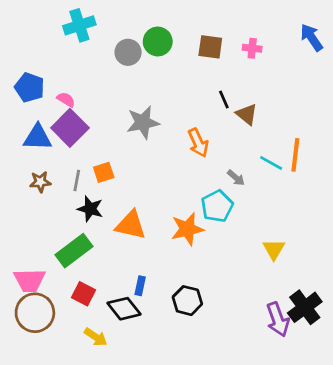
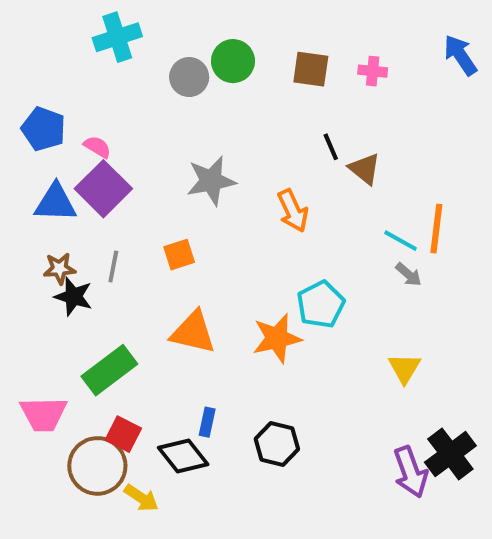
orange square: (104, 172) -> (179, 255), moved
gray arrow: (236, 178) -> (409, 274), moved
black star: (90, 209) -> (73, 296), moved
brown circle: (35, 313) -> (97, 466), moved

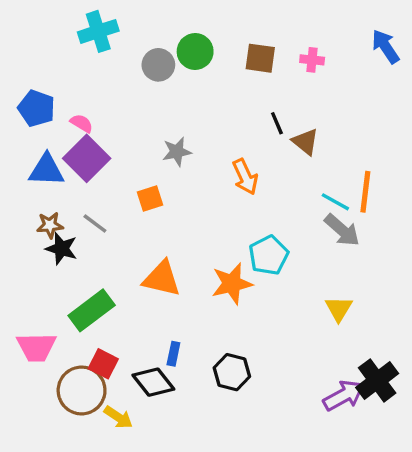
gray star: (211, 181) -> (177, 152), size x0.7
orange square: (179, 255) -> (150, 198), moved
gray line: (113, 267) -> (95, 223), turned -64
gray arrow: (409, 274) -> (342, 230), size x1.6
purple arrow: (410, 472) -> (344, 395), turned -99

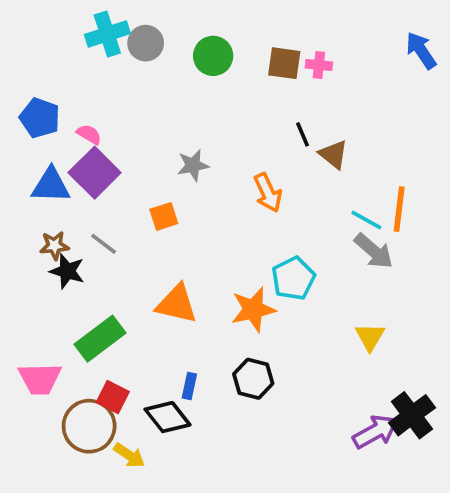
pink cross: (312, 60) -> (319, 65), moved
gray circle: (158, 65) -> (146, 43), moved
black hexagon: (232, 372) -> (253, 379), moved

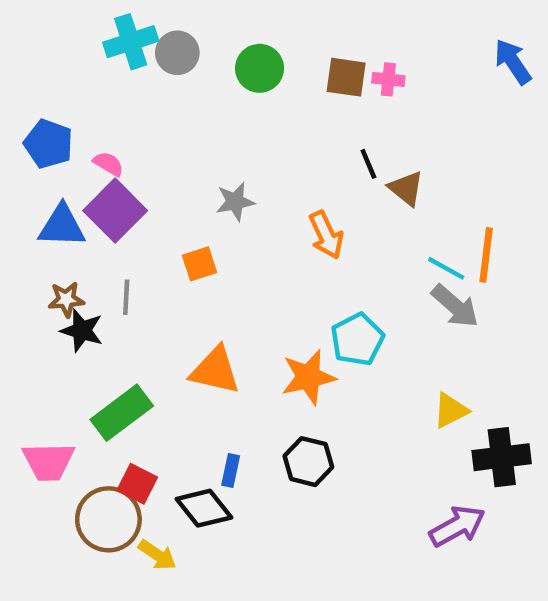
gray line: (104, 244) -> (126, 297), turned 56
yellow triangle: (370, 337) -> (451, 410), turned 32
black cross: (412, 415) -> (502, 457), moved, turned 30

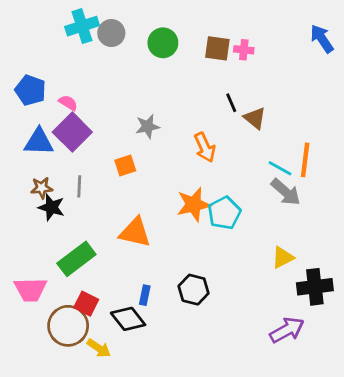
orange star: (308, 377) -> (194, 205), moved

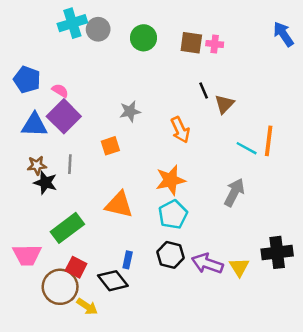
brown triangle: (255, 118) -> (224, 104), turned 35
gray arrow: (286, 192) -> (234, 192), moved, turned -104
cyan pentagon: (224, 213) -> (173, 214), moved
yellow triangle: (283, 258) -> (239, 267), moved, turned -35
purple arrow: (287, 330) -> (207, 264), moved, turned -132

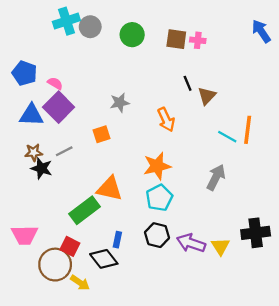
gray line: (70, 164) -> (64, 151), turned 60
green rectangle: (67, 228) -> (85, 210), moved

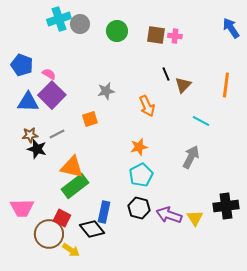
orange line: (248, 130) -> (226, 85), moved
orange star: (157, 166) -> (139, 147), size x0.7
orange triangle: (109, 189) -> (72, 167), moved
blue rectangle: (117, 240) -> (104, 212), size x1.5

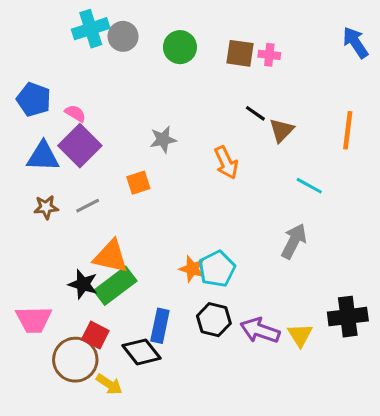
black line: (166, 74) -> (255, 113), turned -32
orange star: (139, 147) -> (192, 269), moved, turned 30
black star: (37, 149) -> (83, 284), moved

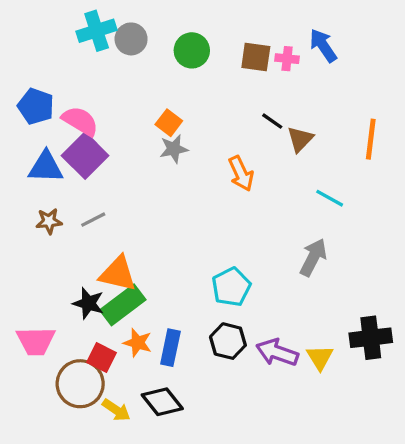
blue arrow: (355, 43) -> (323, 45), moved
pink semicircle: (75, 113) -> (80, 121), size x1.6
orange square: (138, 183) -> (169, 123), moved, turned -35
orange star: (192, 269) -> (138, 343), moved
black diamond: (141, 352) -> (162, 402), moved

